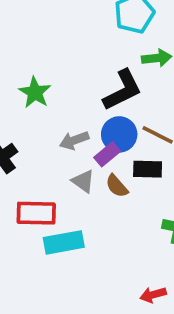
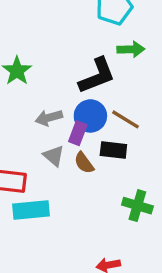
purple rectangle: (107, 154) -> (78, 133), turned -35

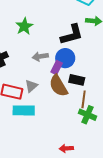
brown line: (125, 119) -> (84, 99), moved, turned 60
gray triangle: (54, 156) -> (31, 86), moved, turned 32
brown semicircle: (84, 163) -> (58, 86), size x1.6

